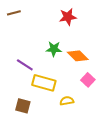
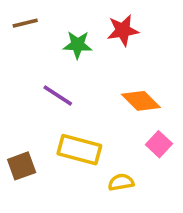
green star: (54, 49) -> (78, 45), moved
purple line: (25, 65) -> (58, 95), moved
brown square: (23, 106) -> (22, 166), moved, turned -35

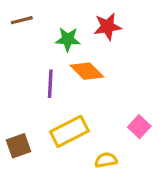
purple line: (58, 95) -> (50, 84), turned 60
orange diamond: (141, 101) -> (87, 71), moved
yellow rectangle: (79, 150) -> (69, 131), turned -42

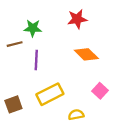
brown line: (22, 20) -> (15, 44), moved
green star: (68, 39) -> (33, 28), moved
orange diamond: (87, 71) -> (86, 54), moved

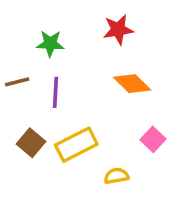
brown line: (15, 44) -> (17, 82), moved
brown square: (13, 104) -> (31, 143), moved, turned -30

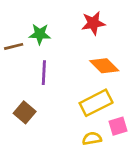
brown line: (17, 82) -> (14, 46), moved
pink square: (153, 139) -> (118, 126), moved, turned 30
yellow rectangle: (76, 145) -> (96, 103), moved

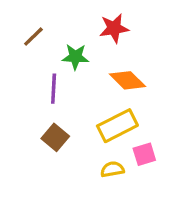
green star: (40, 34) -> (75, 57), moved
brown line: (14, 46) -> (33, 37), moved, turned -30
brown square: (25, 112) -> (55, 137), moved

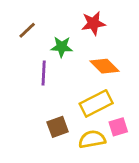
brown square: (55, 137) -> (58, 127), moved, turned 30
yellow semicircle: (112, 169) -> (92, 139), size x1.4

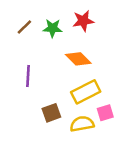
green star: (62, 47) -> (53, 28), moved
orange diamond: (104, 66) -> (78, 59), moved
purple line: (44, 73) -> (28, 76), moved

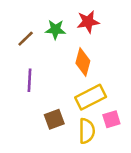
brown line: (24, 27) -> (26, 39), moved
orange diamond: (78, 59) -> (83, 62), turned 60
yellow semicircle: (82, 124) -> (87, 131), turned 100

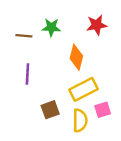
red star: (88, 22) -> (97, 25), moved
brown line: (26, 39) -> (24, 36), turned 49

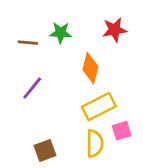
purple line: (27, 74) -> (32, 88), turned 36
brown square: (50, 110) -> (45, 151), moved

